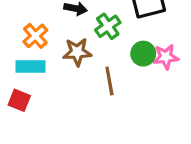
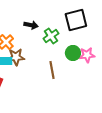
brown star: (77, 52) -> (16, 57), moved

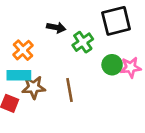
brown star: (16, 57) -> (34, 87), moved
brown line: (52, 70) -> (70, 90), moved

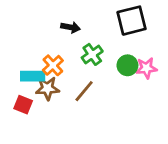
green cross: (83, 42) -> (92, 54), moved
orange cross: (23, 50) -> (53, 65), moved
brown line: (70, 90) -> (84, 91), turned 50

